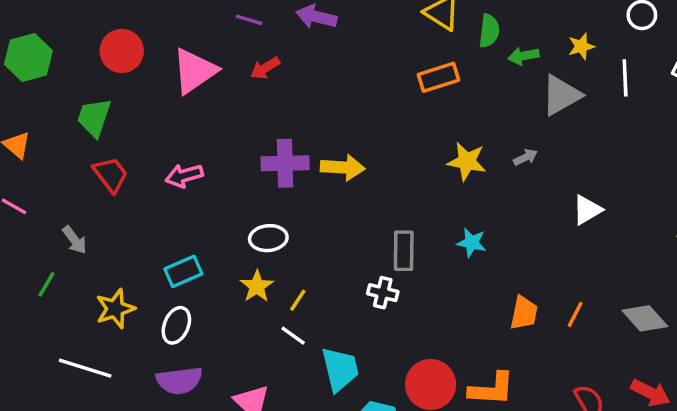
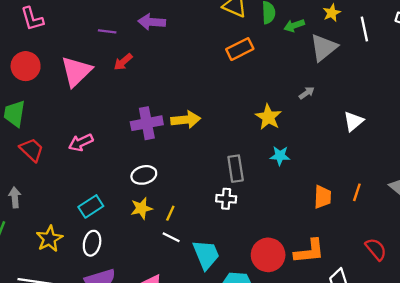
yellow star: (467, 161) -> (268, 117), moved, turned 30
gray arrow: (75, 240) -> (15, 197), turned -138
yellow star: (257, 286) -> (141, 208), turned 30

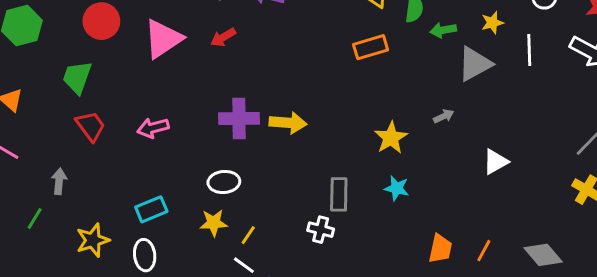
white ellipse: (92, 243) -> (145, 255), turned -30

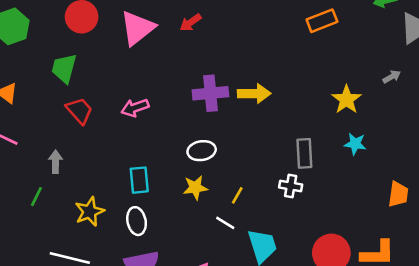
cyan rectangle: (151, 209) -> (139, 180), turned -68
yellow line: (248, 235) -> (237, 195), moved

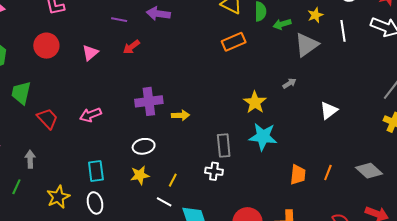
pink triangle: (137, 28) -> (90, 53), size x0.6
green trapezoid: (64, 68) -> (21, 93), moved
yellow arrow: (254, 94) -> (180, 115), moved, size x0.7
cyan star: (355, 144) -> (263, 137), size x1.6

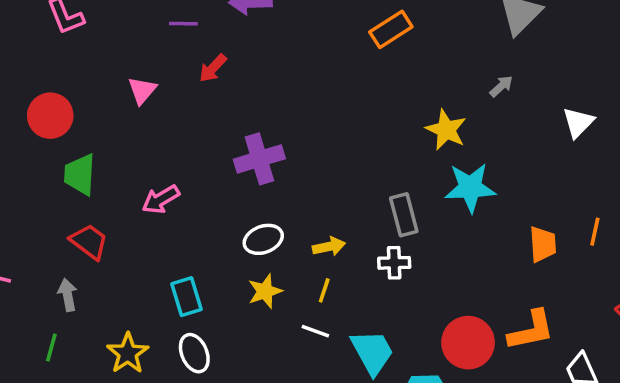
red circle: (46, 46) -> (50, 116), moved
green trapezoid: (21, 93) -> (80, 175), moved
yellow arrow: (180, 115) -> (329, 247), moved
red trapezoid: (47, 119) -> (89, 242), moved

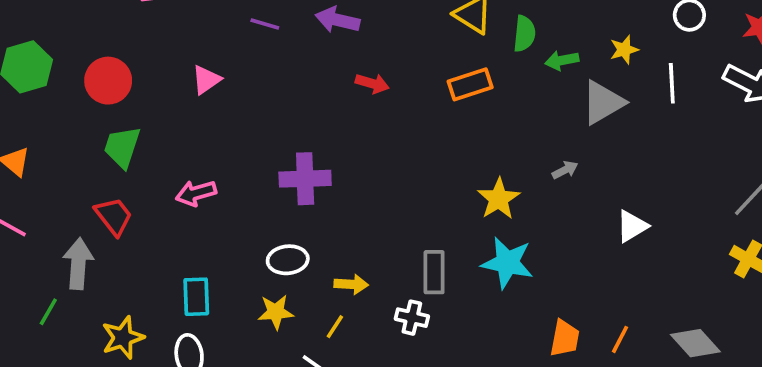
red arrow: (213, 68) -> (372, 83), moved, turned -132
gray arrow: (68, 295) -> (78, 264), size x1.5

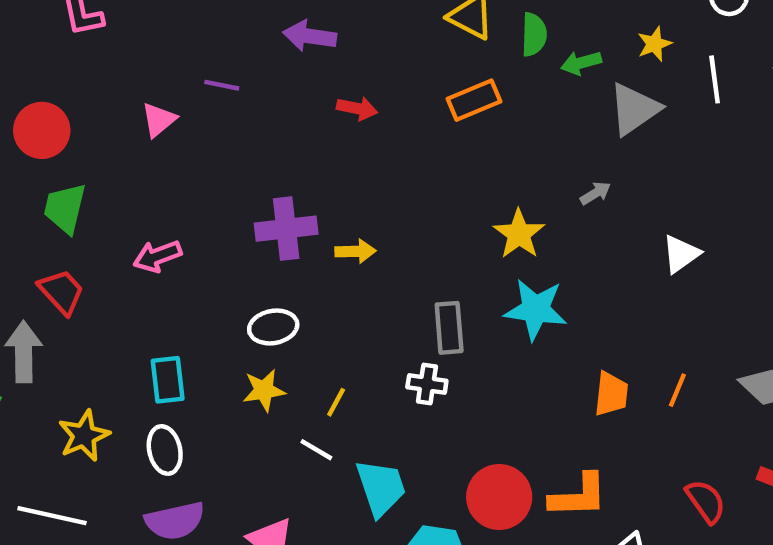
purple line: (265, 24) -> (222, 85), moved
yellow arrow: (351, 284) -> (356, 251), moved

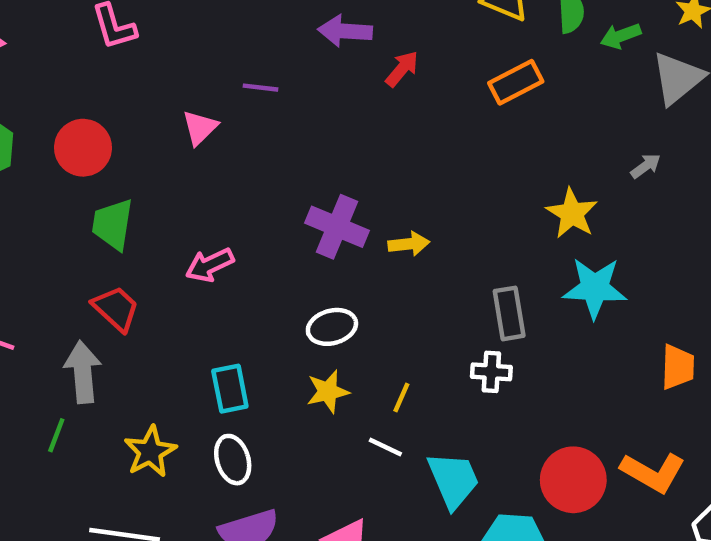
red arrow: (357, 108) -> (402, 69), moved, turned -57
purple cross: (286, 229) -> (337, 227), turned 34
orange L-shape: (578, 496) -> (653, 472), turned 36

